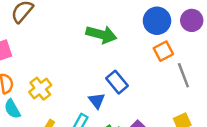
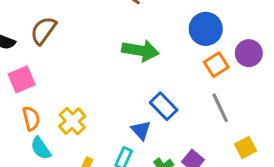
purple circle: (192, 20) -> (249, 53), moved
gray line: (183, 75) -> (220, 108), moved

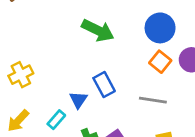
orange square: (216, 65) -> (160, 62), turned -35
gray line: (220, 108) -> (153, 100), turned -72

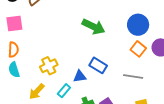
yellow cross: (21, 75) -> (49, 66), moved
blue rectangle: (104, 85) -> (98, 65), turned -30
blue triangle: (78, 100) -> (80, 76), turned 48

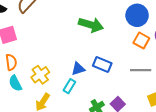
yellow cross: (49, 66) -> (40, 75), moved
blue triangle: (80, 76) -> (78, 69), moved
cyan rectangle: (64, 91) -> (69, 86), moved

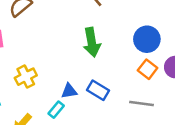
green arrow: (91, 25) -> (92, 42), turned 55
yellow cross: (40, 75) -> (26, 77), moved

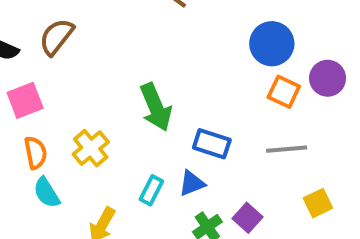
green arrow: (92, 42) -> (156, 107), moved
blue triangle: (69, 91) -> (192, 183), moved

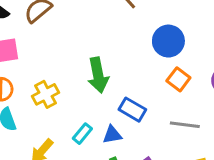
blue circle: (272, 44) -> (168, 41), moved
orange square: (284, 92) -> (178, 79), moved

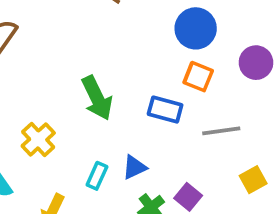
blue circle: (168, 41) -> (196, 28), moved
blue rectangle: (132, 110) -> (165, 110), moved

